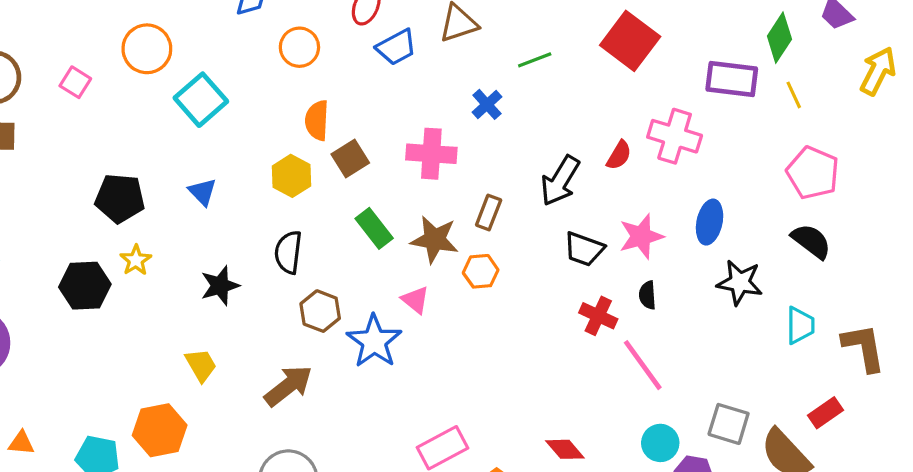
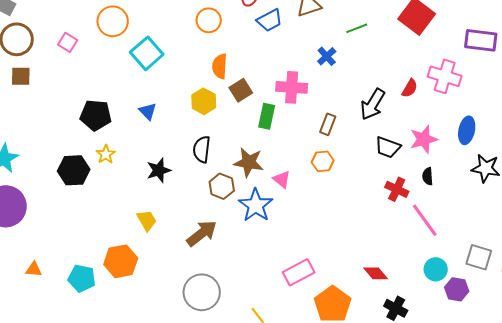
green rectangle: (374, 228) -> (267, 116), moved, turned 50
brown star: (435, 240) -> (249, 162), moved

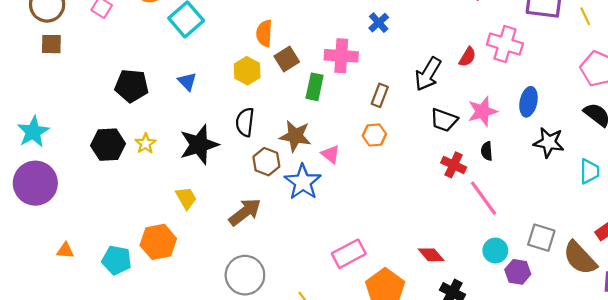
yellow star: (106, 154) -> (145, 144), moved
black star: (159, 170) -> (199, 145), size x1.5

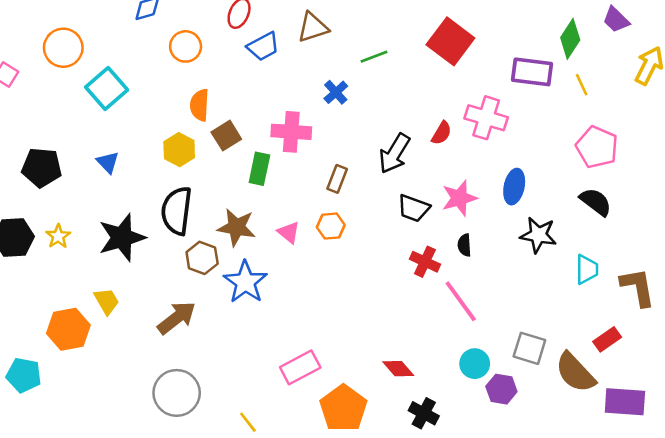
black semicircle: (245, 122) -> (177, 211), size x1.4
pink triangle: (331, 154) -> (289, 232), moved
orange hexagon: (158, 242) -> (68, 329), moved

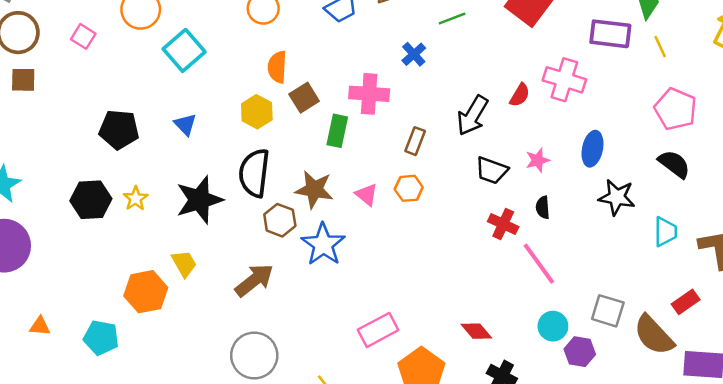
pink star: (459, 198) -> (538, 160), size x0.7

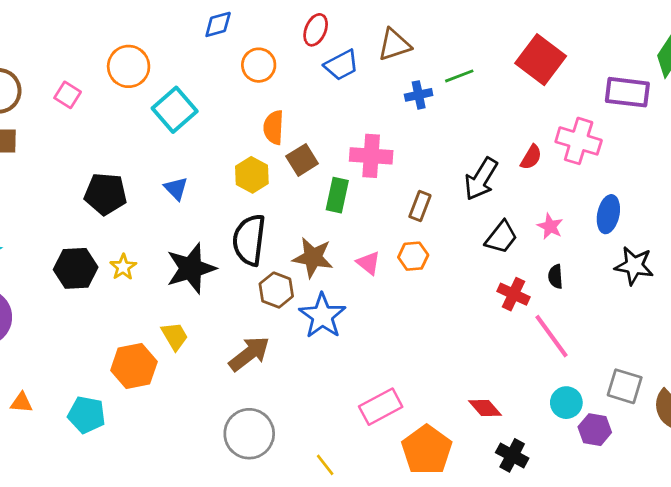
blue cross: (414, 54) -> (419, 95), moved, turned 30
pink star: (538, 160) -> (550, 226), turned -30
black trapezoid: (492, 170) -> (501, 237), turned -72

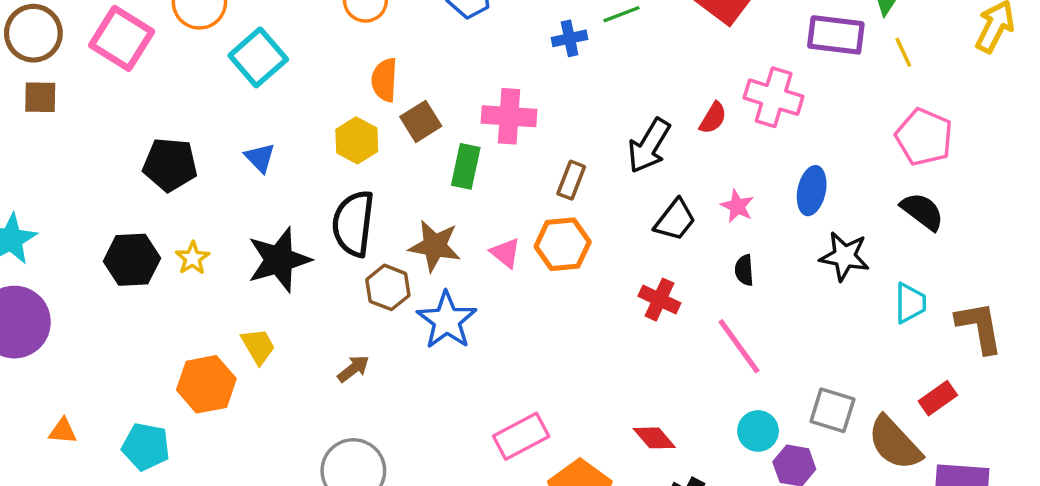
pink square: (68, 95) -> (122, 38), size x1.8
orange hexagon: (413, 256) -> (563, 244), size x1.4
red cross: (513, 294) -> (659, 300), moved
brown arrow: (249, 354) -> (353, 369), size x0.6

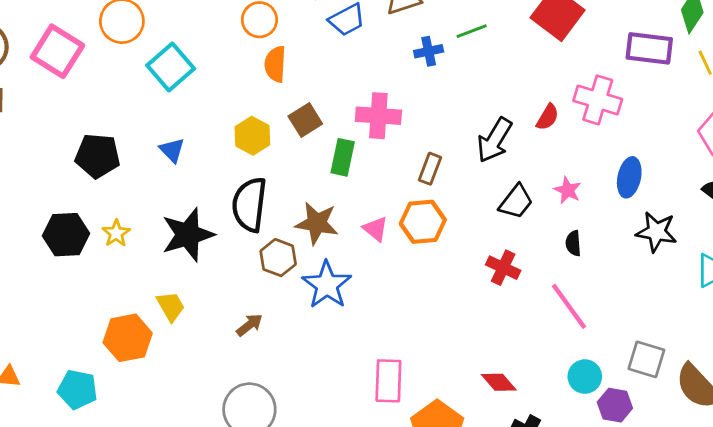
orange semicircle: (384, 80) -> (275, 64), moved
pink rectangle: (521, 436) -> (388, 381), turned -60

